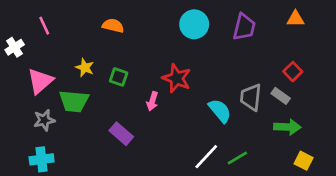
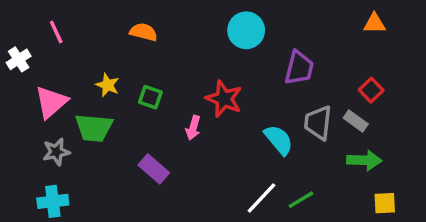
purple trapezoid: (244, 27) -> (299, 68), moved
yellow square: (304, 161) -> (385, 203), turned -30

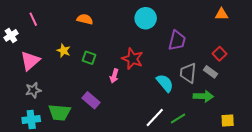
green trapezoid: (94, 128) -> (60, 112), moved
green arrow: (364, 160) -> (203, 96), moved

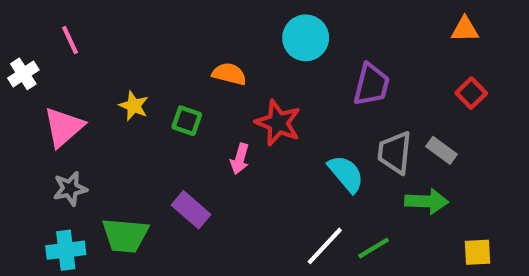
orange semicircle: (85, 19) -> (229, 74), moved
red square: (220, 54) -> (471, 93), moved

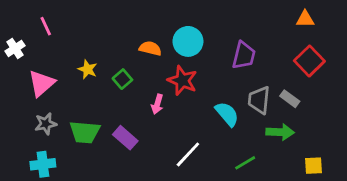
cyan circle: (306, 38) -> (188, 41), moved
red square: (471, 93) -> (309, 61), size x1.5
green square: (187, 121) -> (122, 79), turned 30
green trapezoid: (125, 235) -> (85, 132), moved
white line: (325, 246) -> (188, 154), moved

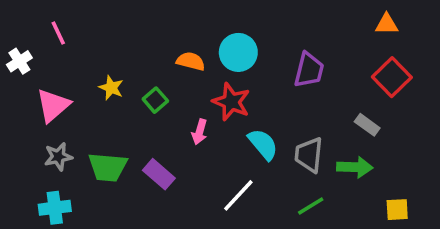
gray trapezoid: (259, 100) -> (309, 155), moved
cyan semicircle: (227, 114) -> (263, 144), moved

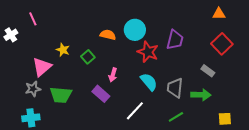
red star: (231, 102) -> (148, 52), moved
pink triangle: (53, 105) -> (42, 67), moved
purple rectangle: (159, 174) -> (101, 94), moved

